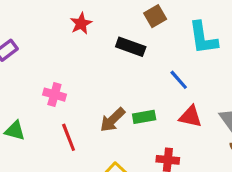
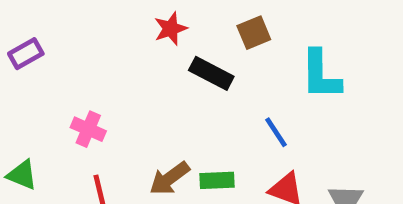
red star: (81, 24) -> (171, 29), moved

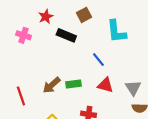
pink cross: (88, 129) -> (24, 35), moved

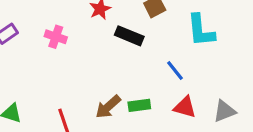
pink cross: (24, 35) -> (56, 37), moved
gray triangle: (133, 88) -> (224, 111), turned 42

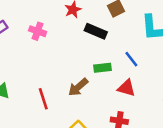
green rectangle: (139, 105) -> (102, 68), moved
red triangle: (185, 107) -> (126, 88), moved

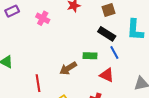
black rectangle: (96, 31) -> (107, 34), moved
red line: (43, 99) -> (38, 83), moved

